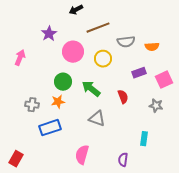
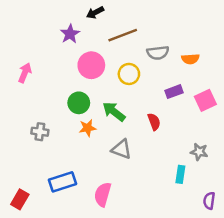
purple star: (49, 34) -> (70, 34), moved
orange star: (58, 102) -> (88, 128), moved
gray star: (156, 106) -> (199, 152), moved
blue rectangle: (50, 128) -> (62, 182), moved
purple semicircle: (123, 160) -> (209, 201), moved

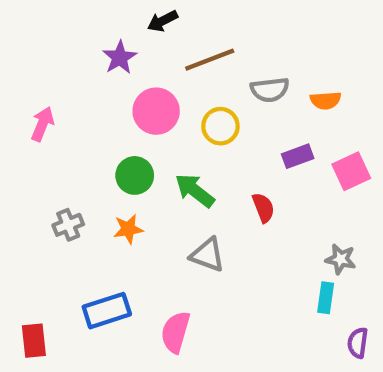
orange star: (88, 128) -> (128, 229), moved
gray cross: (40, 132) -> (68, 225), turned -30
cyan rectangle: (180, 174) -> (326, 298), moved
red rectangle: (20, 199) -> (34, 341), turned -36

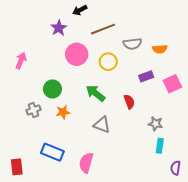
green circle: (135, 175) -> (52, 89), moved
gray star: (341, 259) -> (156, 124), moved
blue rectangle: (107, 311) -> (52, 152), turned 40

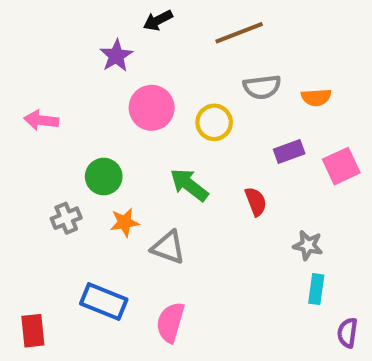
brown line: (103, 29) -> (239, 33), moved
pink arrow: (21, 61) -> (41, 120), turned -105
gray triangle: (102, 125) -> (168, 247), moved

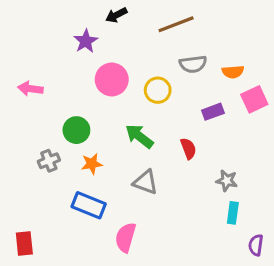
pink square: (341, 166) -> (254, 99), moved
gray triangle: (168, 247) -> (145, 182), moved
blue rectangle: (104, 302) -> (89, 205), moved

